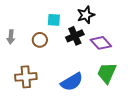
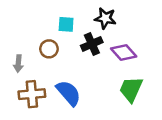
black star: (86, 15) -> (105, 18), turned 30
gray arrow: (11, 37) -> (18, 64), moved
blue semicircle: (72, 82) -> (69, 93), moved, turned -100

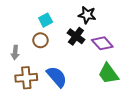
cyan square: (66, 24) -> (46, 20), moved, turned -32
black cross: (92, 44) -> (76, 36), turned -30
green trapezoid: (131, 89) -> (108, 74), turned -60

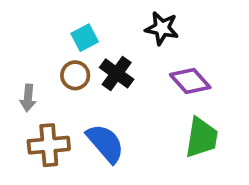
black cross: (76, 36) -> (117, 73), moved
green trapezoid: (108, 74) -> (201, 138), turned -135

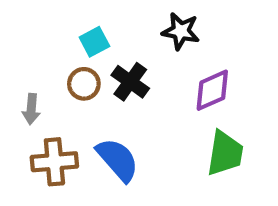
purple diamond: (190, 81) -> (212, 90), turned -72

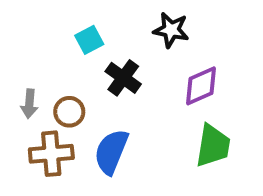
brown circle: (84, 84) -> (69, 112), moved
blue semicircle: (118, 160) -> (111, 152), turned -117

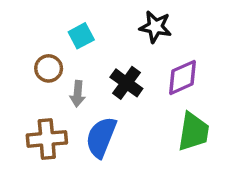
black cross: (123, 78) -> (126, 83), moved
gray arrow: (29, 104) -> (78, 94), moved
brown circle: (69, 112) -> (49, 68), moved

